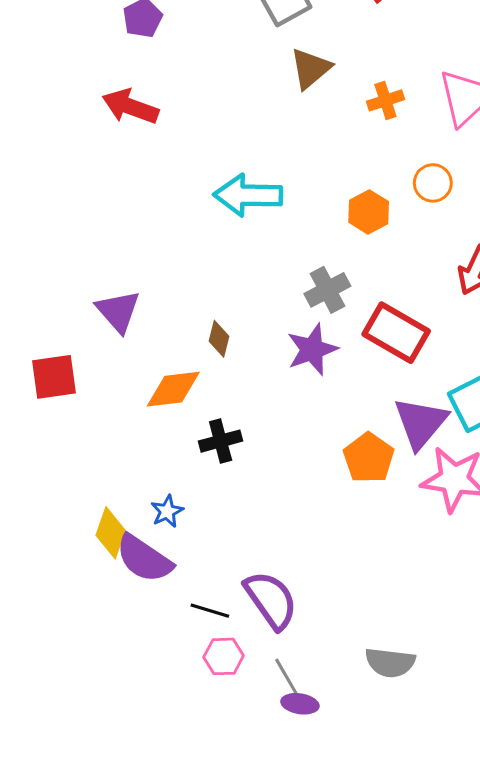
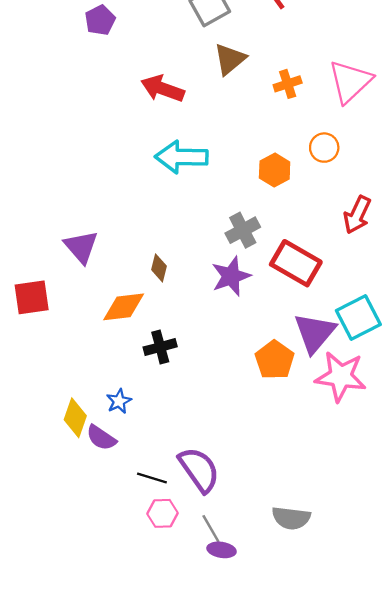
red arrow: (130, 107) -> (163, 89), moved
purple semicircle: (144, 559) -> (101, 438), size x0.7

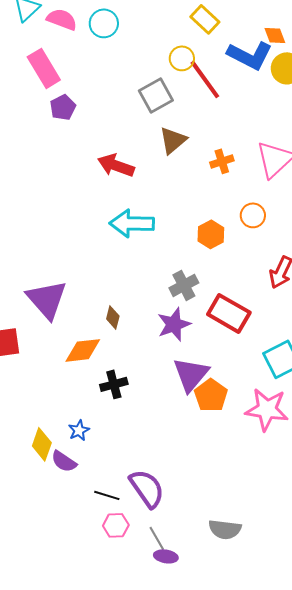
purple triangle: (81, 247) -> (47, 299), size x1.4
purple triangle: (315, 333) -> (191, 374), moved

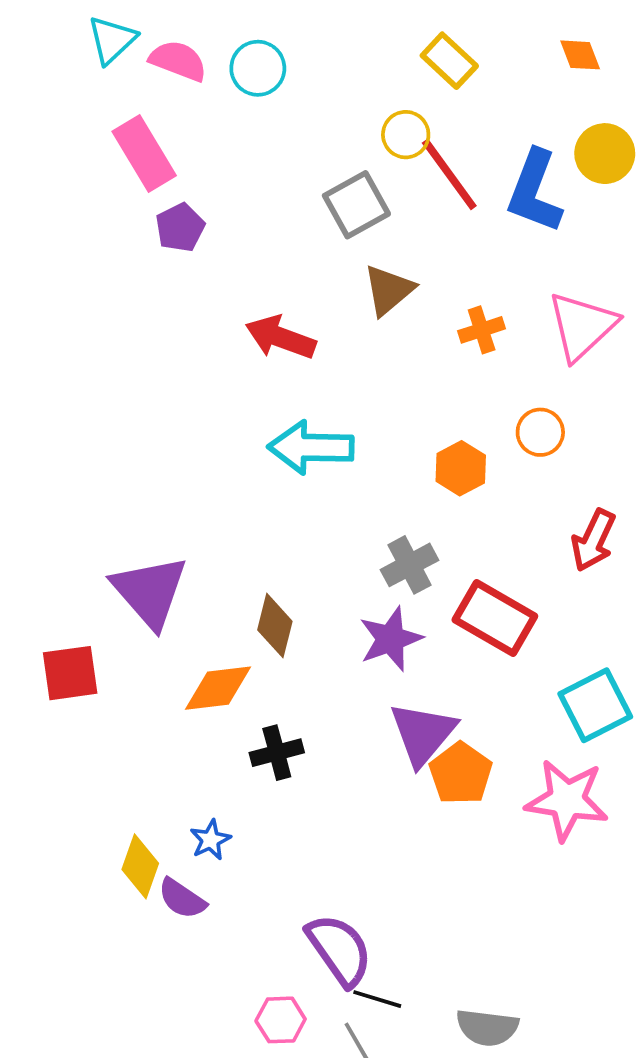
orange diamond: (275, 35) -> (580, 55), moved
blue L-shape: (250, 55) -> (535, 191), moved, turned 84
brown diamond: (113, 317) -> (275, 626), size x1.4
black line: (107, 495) -> (377, 999), moved

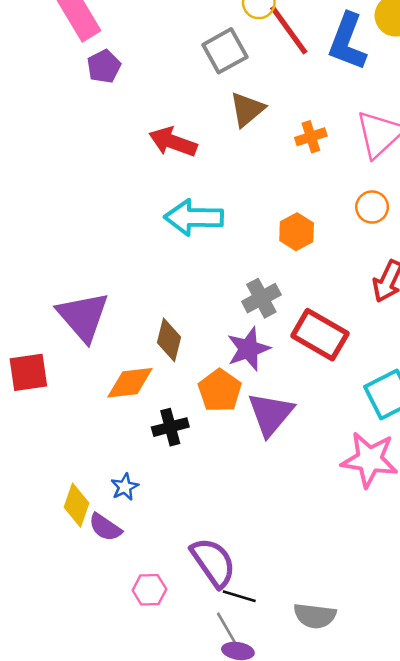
orange circle: (540, 432) -> (372, 207), moved
orange pentagon: (461, 773) -> (220, 391), moved
pink hexagon: (281, 1020) -> (149, 590), moved

